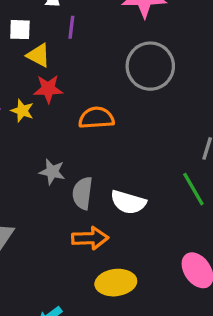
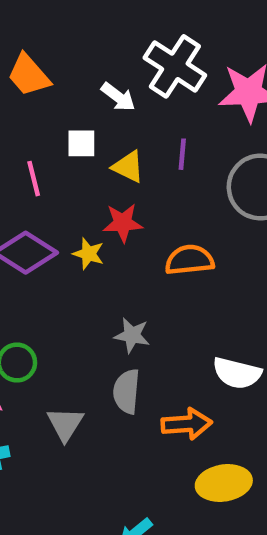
purple line: (71, 27) -> (182, 154), moved
yellow triangle: (38, 55) -> (128, 167), moved
gray semicircle: (82, 193) -> (127, 391), moved

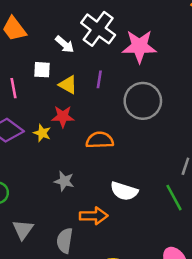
white semicircle: (237, 373) -> (124, 191), moved
gray semicircle: (127, 391) -> (65, 241), moved
orange arrow: (187, 424) -> (94, 216), moved

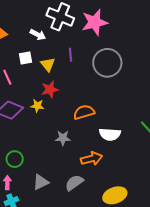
yellow triangle: (68, 85) -> (48, 64), turned 35
orange semicircle: (100, 140) -> (84, 112), moved
gray triangle: (23, 230) -> (41, 182), turned 42
gray semicircle: (65, 241) -> (74, 183), turned 60

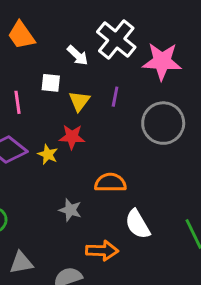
white semicircle: (110, 134) -> (138, 224), turned 40

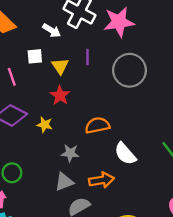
red star: (72, 137) -> (60, 95), turned -30
yellow star: (48, 154) -> (45, 125), moved
gray triangle: (21, 263) -> (64, 182), moved

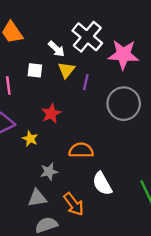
yellow triangle: (60, 66) -> (66, 70), moved
gray star: (70, 153) -> (49, 172), turned -30
orange arrow: (101, 180) -> (74, 204), turned 50

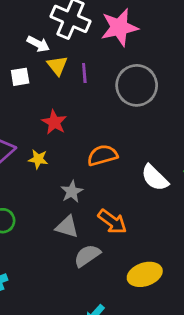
white semicircle: (102, 184) -> (155, 178), moved
gray triangle: (37, 198) -> (67, 227), turned 42

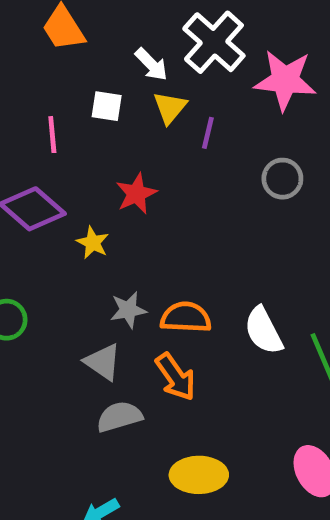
gray circle: (137, 85) -> (282, 179), size x0.6
orange semicircle: (102, 155) -> (186, 317), moved

